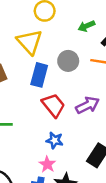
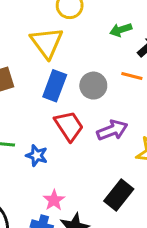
gray circle: (68, 61) -> (93, 86), moved
blue star: (55, 140) -> (37, 155), moved

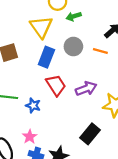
green arrow: (121, 30) -> (74, 16), moved
gray circle: (93, 86) -> (73, 47), moved
pink star: (54, 200) -> (30, 137), moved

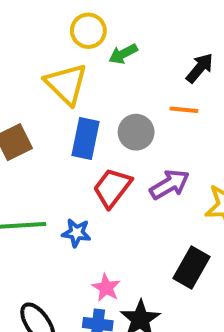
gray circle: (73, 47) -> (136, 132), moved
red trapezoid: (56, 85) -> (112, 188), turned -100
pink star: (30, 137) -> (106, 288), moved

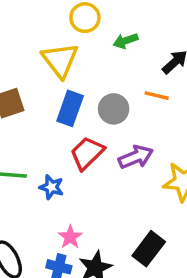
green arrow: (123, 54) -> (126, 41), moved
black rectangle: (191, 267) -> (149, 249), moved

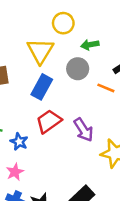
gray circle: (114, 109) -> (78, 69), moved
purple arrow: (136, 157) -> (84, 130), turned 70
pink star: (70, 237) -> (15, 172), moved

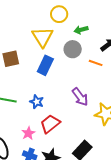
red trapezoid: (49, 121) -> (50, 124), moved
blue star: (19, 142) -> (37, 102), moved

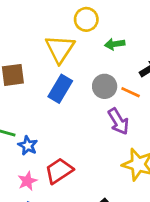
gray circle: (73, 49) -> (105, 86), moved
purple arrow: (80, 97) -> (118, 121), moved
blue star: (37, 102) -> (28, 146), moved

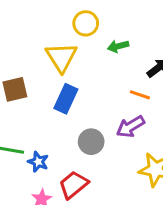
gray circle: (105, 86) -> (91, 142), moved
purple arrow: (118, 121) -> (130, 127), turned 96

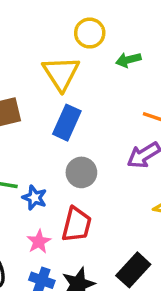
gray circle: (91, 142) -> (81, 172), moved
red trapezoid: (74, 185) -> (77, 225), turned 144

